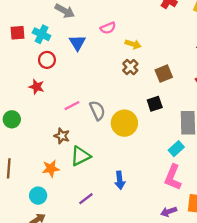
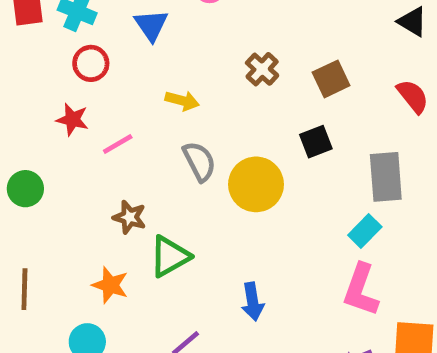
yellow arrow: (133, 44) -> (182, 101), moved
pink line: (72, 106) -> (118, 144), moved
orange star: (51, 169) -> (110, 285), turned 30

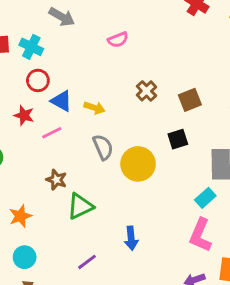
blue triangle: (151, 25) -> (61, 101), moved, turned -30
orange star: (110, 285) -> (20, 216), moved, turned 30

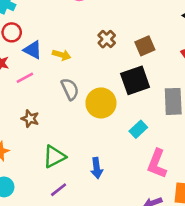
black square: (178, 139) -> (135, 80), size x1.6
cyan rectangle: (205, 198) -> (138, 129), moved
green triangle: (80, 206) -> (54, 156), moved

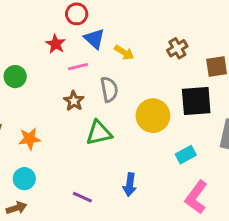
gray semicircle: (70, 89) -> (109, 89), moved
brown star: (30, 119) -> (74, 101), moved
green triangle: (54, 156) -> (99, 133), moved
purple line: (59, 190) -> (82, 197), turned 48

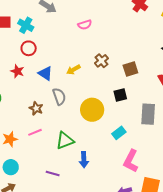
blue triangle: (94, 39) -> (45, 73), moved
yellow arrow: (124, 52) -> (73, 70), moved, turned 128
pink line: (78, 67) -> (35, 132), moved
black square: (196, 101) -> (120, 95), size x0.6
green triangle: (99, 133) -> (65, 141), moved

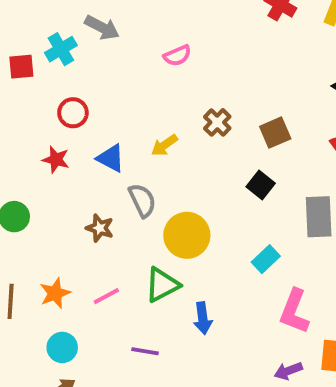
cyan cross: (26, 25) -> (61, 49), moved, turned 35
black square: (120, 95) -> (261, 185), turned -32
yellow circle: (92, 110) -> (187, 235), moved
pink line: (35, 132) -> (106, 296), moved

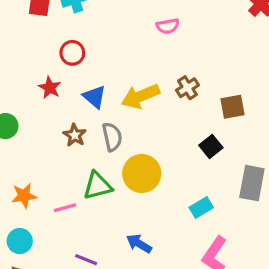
yellow arrow: (164, 145) -> (140, 96), size x1.6
brown star: (100, 228) -> (75, 135), moved
green triangle: (162, 285) -> (97, 186), moved
blue arrow: (203, 318) -> (139, 244), turned 115

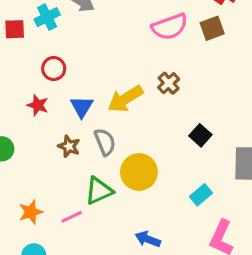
pink semicircle: (168, 26) -> (170, 27), moved, size x1.6
blue triangle: (94, 97) -> (82, 107), turned 30
brown square: (232, 107) -> (212, 28), moved

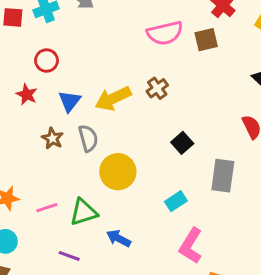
green triangle: (99, 191) -> (84, 212), moved

